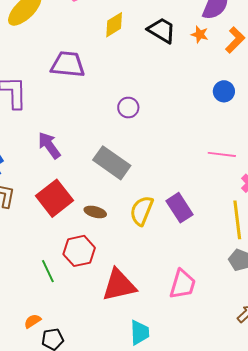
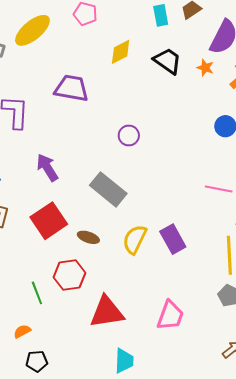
orange semicircle: (33, 321) -> (22, 331), moved

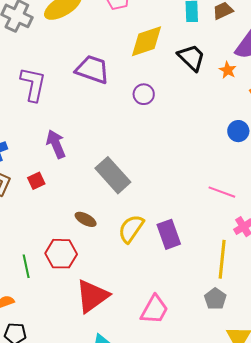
yellow diamond: (121, 52) -> (146, 41), size x1.4
purple circle: (129, 135) -> (144, 94), moved
red square: (49, 221) -> (36, 181), moved, size x0.5
red triangle: (107, 312) -> (92, 296), turned -36

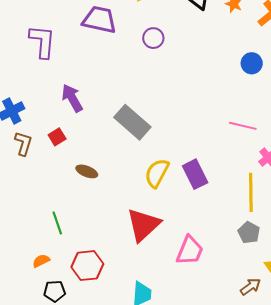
brown ellipse: (86, 219) -> (87, 171), moved
red hexagon: (61, 254) -> (87, 266), moved
red triangle: (92, 296) -> (143, 225), moved

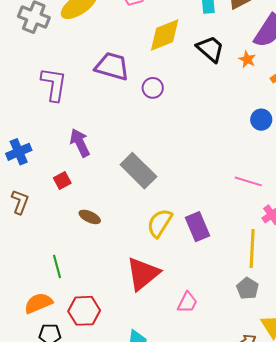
purple circle: (153, 38) -> (153, 88), moved
brown L-shape: (23, 144) -> (20, 202), moved
pink trapezoid: (190, 251) -> (187, 302), size x0.7
orange semicircle: (41, 261) -> (38, 303), size x1.6

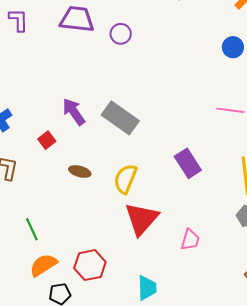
purple L-shape: (54, 84) -> (18, 20), moved, size x0.7
purple arrow: (80, 143) -> (74, 112), moved
yellow semicircle: (160, 223) -> (125, 179), moved
green line: (57, 266) -> (32, 229), moved

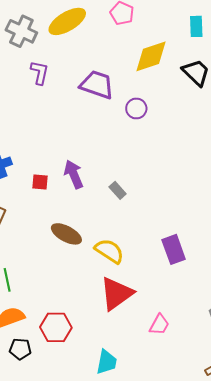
gray rectangle: (120, 118) -> (118, 190), size x0.5
red square: (47, 140) -> (40, 182), moved, turned 30
brown ellipse: (80, 172) -> (66, 234), size x1.4
yellow semicircle: (125, 179) -> (109, 251), turned 88

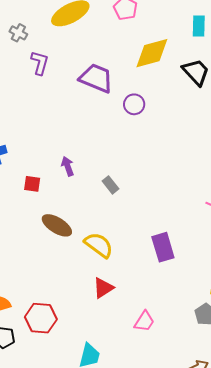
gray cross: (21, 31) -> (18, 33), moved, size x0.6
purple arrow: (74, 174) -> (68, 166), size x0.7
red square: (40, 182) -> (32, 184), moved
red triangle: (116, 294) -> (103, 288), size x0.6

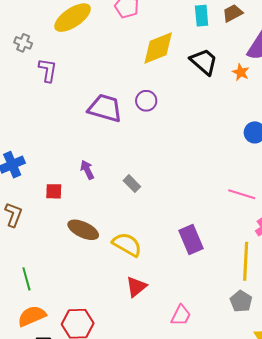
purple trapezoid: (96, 78) -> (105, 108), moved

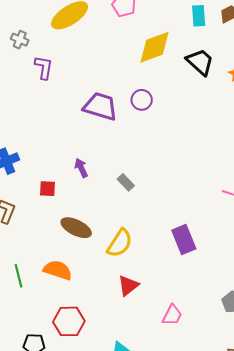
yellow semicircle: (127, 244) -> (120, 243), turned 92
orange semicircle: (32, 316) -> (58, 270), moved, turned 40

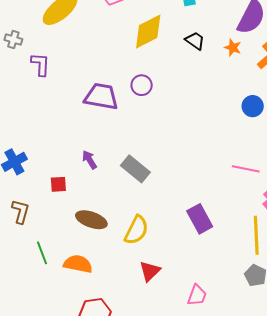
black trapezoid: (200, 62) -> (195, 41), size x0.7
gray rectangle: (126, 182) -> (135, 169), size x1.6
green line: (18, 276) -> (42, 253), moved

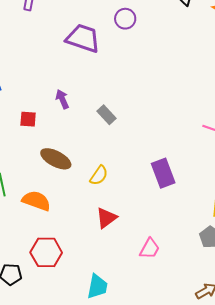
purple circle: (142, 85) -> (125, 19), moved
gray rectangle: (135, 169) -> (106, 115), size x0.7
yellow semicircle: (136, 230) -> (99, 175), size x0.7

